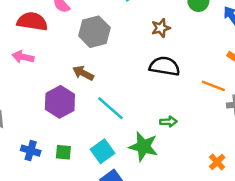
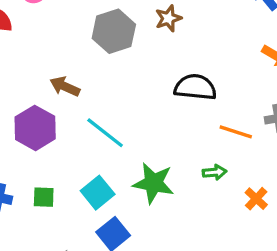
gray hexagon: (94, 32) -> (114, 31), moved
black semicircle: (165, 66) -> (195, 87), moved
orange line: (213, 86) -> (236, 132), moved
green arrow: (168, 122) -> (215, 172), moved

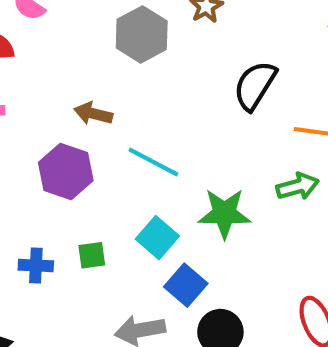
black semicircle: (195, 87) -> (255, 85), turned -54
green arrow: (215, 172) -> (297, 186), size x1.4

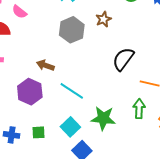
green arrow: (297, 186) -> (139, 109), turned -78

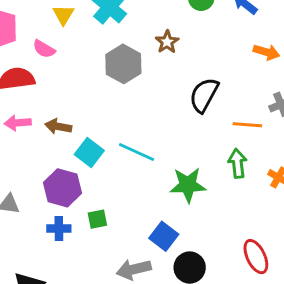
brown arrow: (45, 65) -> (58, 126), moved
purple hexagon: (30, 92) -> (63, 188), moved
cyan square: (70, 127) -> (89, 152), moved

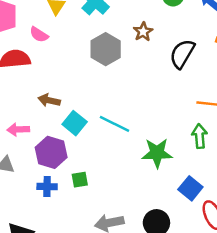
black semicircle: (204, 95) -> (182, 54), moved
pink arrow: (18, 123) -> (18, 129), moved
blue square: (164, 236) -> (190, 188), moved

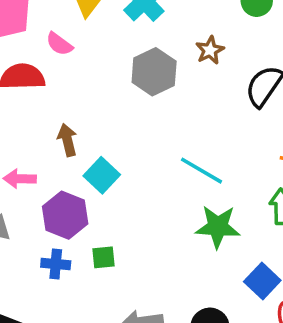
brown arrow: (49, 100) -> (67, 140), turned 60
cyan line: (114, 124) -> (202, 171), moved

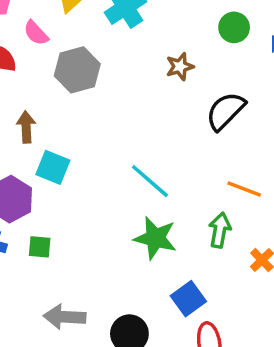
gray hexagon: (154, 72) -> (77, 70), moved
cyan square: (102, 175) -> (53, 167), turned -32

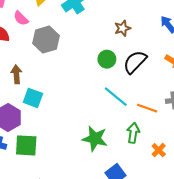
green circle: (234, 27) -> (107, 59), moved
brown star: (180, 67) -> (122, 28), moved
cyan line: (150, 181) -> (116, 97), moved
green square: (40, 247) -> (26, 145), size x1.6

